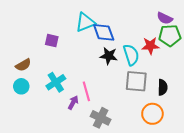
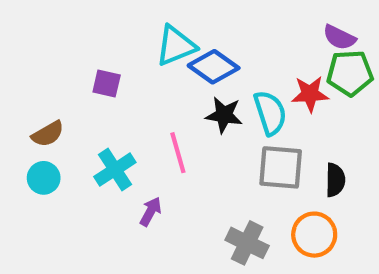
blue diamond: (104, 32) -> (214, 67), turned -35
pink line: (86, 91) -> (178, 153), moved
gray cross: (101, 118) -> (247, 243), moved

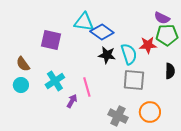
cyan triangle: (176, 46) -> (84, 22), turned 30
purple square: (107, 84) -> (51, 40), size x1.5
brown semicircle: (48, 134) -> (23, 64), turned 84
pink line: (178, 153) -> (87, 87), moved
black semicircle: (335, 180) -> (170, 71), moved

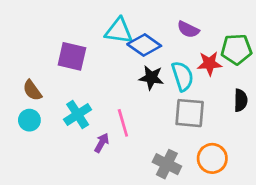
purple semicircle: (162, 18) -> (188, 29), moved

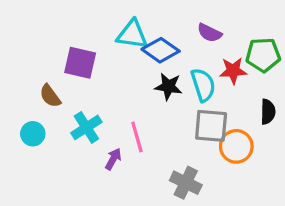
brown semicircle: (32, 90) -> (50, 96), moved
orange circle: (212, 158) -> (236, 146), moved

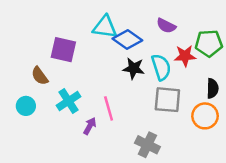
orange circle: (236, 146) -> (205, 116), moved

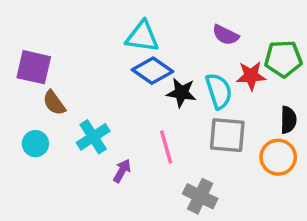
blue diamond: (127, 40) -> (153, 71), moved
purple square: (63, 50) -> (34, 67), moved
pink line: (109, 108) -> (166, 147), moved

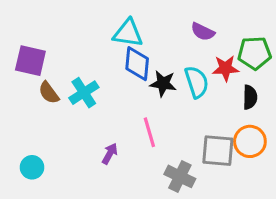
blue diamond: (153, 71) -> (137, 64), turned 60
black semicircle: (288, 120) -> (250, 97), moved
gray square: (227, 135) -> (218, 151), moved
cyan cross: (93, 137) -> (84, 93), moved
cyan circle: (35, 144) -> (32, 167), moved

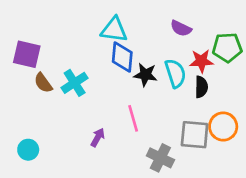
black semicircle: (250, 97) -> (201, 87), moved

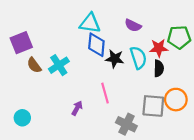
purple semicircle: (181, 28) -> (133, 25), moved
purple square: (27, 54) -> (21, 43), turned -35

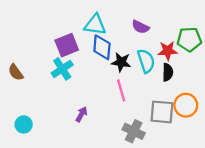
purple square: (21, 43) -> (67, 45), moved
brown semicircle: (34, 65) -> (16, 72), moved
pink line: (105, 93) -> (121, 90), moved

